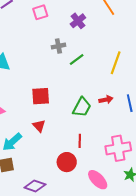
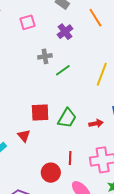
red square: (41, 96) -> (40, 112), moved
red arrow: (106, 100) -> (96, 123), moved
red line: (80, 141) -> (70, 158), moved

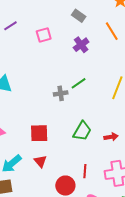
gray cross: (45, 56) -> (61, 93), moved
red square: (40, 112) -> (39, 133), moved
red triangle: (24, 136) -> (40, 161), moved

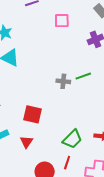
green trapezoid: (82, 131) -> (72, 139), moved

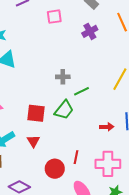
green line: (83, 76) -> (82, 91), moved
green trapezoid: (72, 139) -> (64, 110), moved

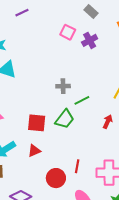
pink square: (54, 17) -> (68, 32), moved, turned 35
red arrow: (107, 127) -> (108, 122), moved, turned -64
red triangle: (33, 141) -> (34, 151), turned 40

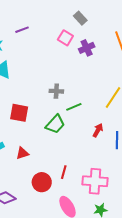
gray rectangle: (91, 11) -> (80, 18), moved
purple line: (22, 13) -> (22, 30), moved
red square: (37, 123) -> (19, 113), moved

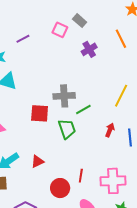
pink square: (65, 38) -> (60, 30), moved
gray cross: (56, 91) -> (64, 96), size x1.5
red square: (19, 113) -> (40, 113), moved
green trapezoid: (55, 124) -> (67, 129), turned -55

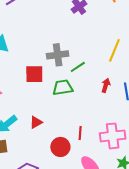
green trapezoid: (67, 129) -> (63, 87), turned -75

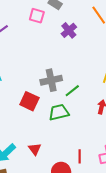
red square: (34, 74) -> (29, 101), turned 30
red triangle: (36, 122) -> (35, 149), turned -32

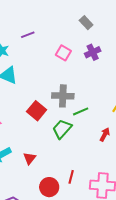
pink square: (37, 16) -> (63, 53), moved
green trapezoid: (59, 112) -> (62, 129), turned -50

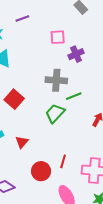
purple cross: (93, 52) -> (76, 54), moved
pink square: (63, 53) -> (58, 37), turned -35
red square: (37, 111) -> (14, 99), moved

